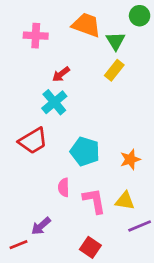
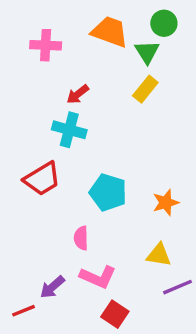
green circle: (140, 16) -> (164, 23), moved
cyan cross: (54, 102) -> (69, 130), turned -35
pink L-shape: (94, 201) -> (98, 277), moved, turned 124

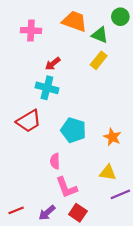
green circle: (164, 23) -> (120, 17), moved
green triangle: (147, 52) -> (100, 35), turned -36
orange star: (166, 203) -> (112, 137), turned -30
pink L-shape: (98, 277) -> (66, 188), turned 45
purple arrow: (52, 287) -> (47, 213), moved

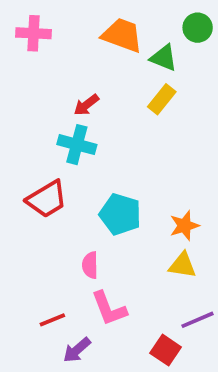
pink cross: (31, 30) -> (34, 33), moved
orange star: (112, 137) -> (184, 226), turned 30
yellow triangle: (108, 173) -> (182, 265), moved
red line: (16, 210) -> (52, 320), moved
red square: (78, 213) -> (166, 350), moved

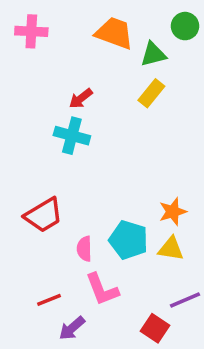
green triangle: (164, 58) -> (153, 54), turned -36
red trapezoid: (47, 199) -> (44, 215), moved
cyan pentagon: (120, 214) -> (128, 240), moved

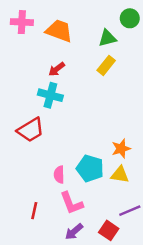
orange trapezoid: (114, 33) -> (59, 31), moved
red trapezoid: (44, 215) -> (31, 130), moved
red line: (49, 300) -> (34, 211), turned -56
purple arrow: (72, 328) -> (74, 232), moved

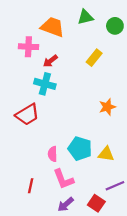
green circle: (130, 18) -> (115, 26), moved
pink cross: (22, 22) -> (28, 47), moved
green triangle: (107, 38) -> (85, 17), moved
orange star: (121, 149) -> (107, 107), moved

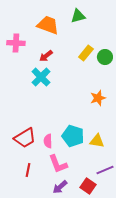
green circle: (115, 26) -> (105, 57), moved
pink cross: (28, 47) -> (16, 43), moved
cyan cross: (45, 84) -> (41, 77), turned 30
red trapezoid: (27, 115) -> (25, 138), moved

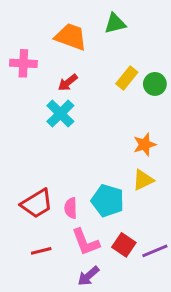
yellow triangle: (97, 141) -> (143, 180), moved, turned -35
red line: (28, 170) -> (41, 251), turned 64
red square: (88, 186) -> (124, 245), moved

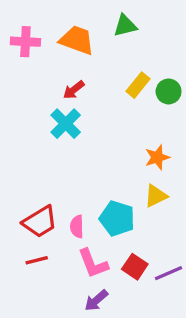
pink cross: (23, 63) -> (25, 42), moved
red line: (41, 251) -> (37, 260), moved

